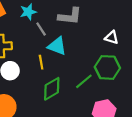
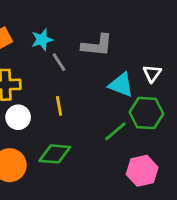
white triangle: (112, 38) -> (152, 74), turned 48
cyan triangle: (57, 46) -> (121, 85), moved
green diamond: (52, 89) -> (55, 154), moved, turned 35

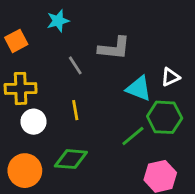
cyan star: (42, 40) -> (58, 21), moved
white triangle: (152, 74) -> (170, 77), turned 30

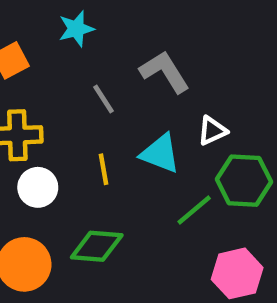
gray L-shape: (114, 48) -> (165, 72), turned -128
white triangle: (170, 77) -> (212, 131), moved
cyan triangle: (139, 88) -> (160, 153), moved

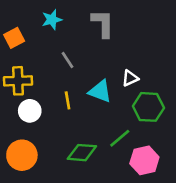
gray L-shape: (165, 72) -> (103, 23), moved, turned 32
green line: (194, 210) -> (120, 138), moved
green diamond: (97, 246) -> (82, 153), moved

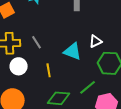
gray line: (68, 60) -> (37, 42), moved
yellow line: (68, 100) -> (49, 70), moved

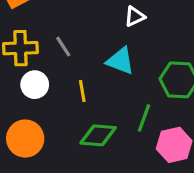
white triangle: (96, 41) -> (135, 16), moved
green line: (88, 87) -> (144, 118), turned -30

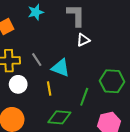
cyan triangle: (120, 61) -> (60, 68), moved
green line: (144, 118) -> (84, 97), moved

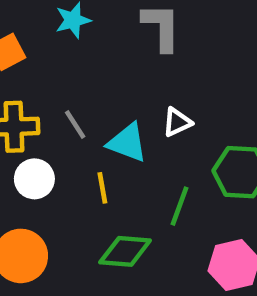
white triangle: (83, 40) -> (177, 122), moved

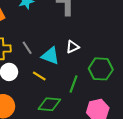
yellow line: (102, 188) -> (39, 76), turned -48

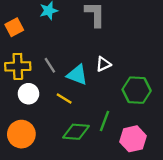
green line: (74, 84) -> (104, 121), moved

